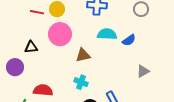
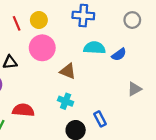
red line: (37, 12) -> (17, 23), turned 56
brown triangle: (83, 55) -> (68, 71), turned 35

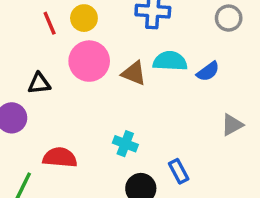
brown triangle: (68, 71) -> (134, 73), moved

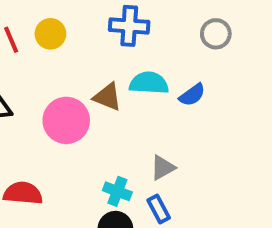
pink circle: (89, 61) -> (66, 120), moved
gray triangle: (232, 125) -> (163, 168), moved
cyan cross: (125, 144) -> (117, 191), moved

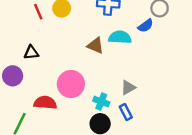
blue semicircle: (192, 95) -> (146, 26), moved
pink circle: (66, 120) -> (71, 84), moved

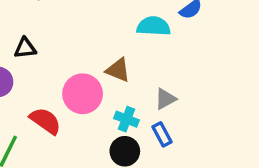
brown triangle: (95, 46) -> (118, 70), moved
red semicircle: (45, 103) -> (45, 121), turned 30

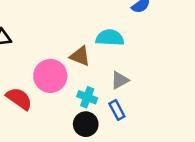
cyan semicircle: (154, 26) -> (110, 38), moved

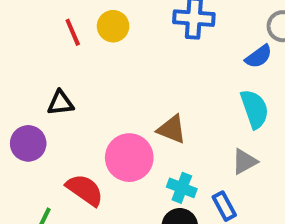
cyan semicircle: (110, 38) -> (255, 109), moved, turned 68
gray triangle: (120, 80) -> (244, 162), moved

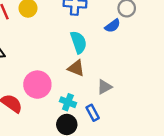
cyan semicircle: (255, 109) -> (79, 42), moved
brown triangle: (172, 129) -> (76, 68), moved

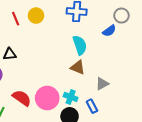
pink circle: (37, 85) -> (47, 98), moved

